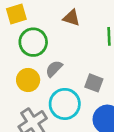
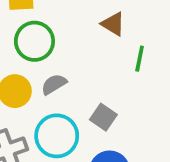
brown triangle: (71, 18) -> (113, 24), moved

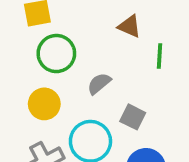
gray semicircle: (54, 84) -> (99, 84), moved

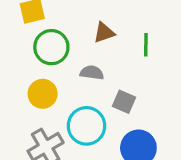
brown triangle: (129, 26) -> (104, 33), moved, turned -40
gray semicircle: (99, 84) -> (92, 73), turned 50

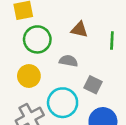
brown triangle: (104, 33) -> (79, 30), turned 30

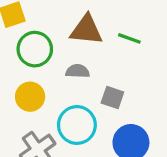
brown triangle: (79, 30) -> (86, 30), size x1.5
green line: (112, 40) -> (129, 38), turned -66

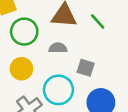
green line: (129, 38) -> (98, 22), turned 30

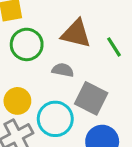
gray square: (86, 68) -> (91, 98), size x1.5
yellow circle: (21, 69) -> (17, 101), moved

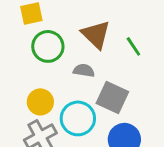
brown triangle: (76, 34) -> (96, 34), turned 32

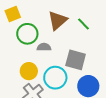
brown triangle: (96, 34) -> (58, 20), turned 45
gray semicircle: (84, 70) -> (44, 47), moved

